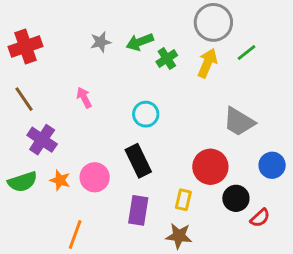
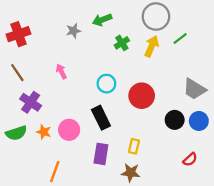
green arrow: (140, 42) -> (102, 20), moved
gray trapezoid: (239, 122) -> (194, 89), moved
red circle: (210, 167) -> (142, 96), moved
black circle: (236, 198) -> (175, 120), moved

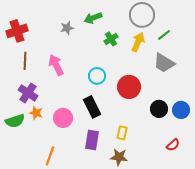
pink arrow: (61, 71) -> (56, 65), size x1.5
brown line: (17, 73) -> (25, 61), moved, turned 36
gray trapezoid: (194, 89) -> (164, 63), moved
orange star: (44, 132) -> (36, 113), moved

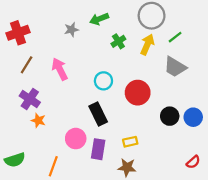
brown line: (25, 61) -> (27, 65), turned 30
pink circle: (63, 118) -> (76, 139), moved
green semicircle: (15, 121) -> (15, 160), moved
yellow rectangle: (122, 133) -> (130, 142), turned 64
red semicircle: (173, 145) -> (193, 162), moved

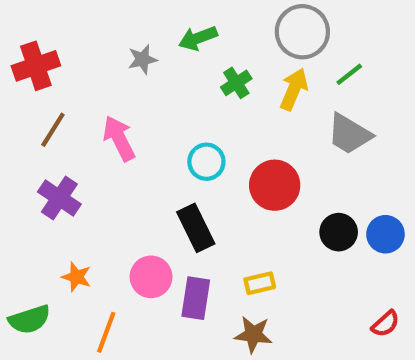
orange star: (38, 120) -> (76, 277), moved

